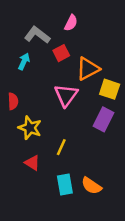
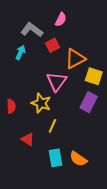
red semicircle: (13, 101) -> (11, 106), moved
yellow star: (30, 128) -> (41, 103), moved

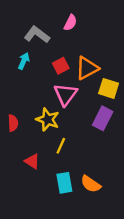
red square: (52, 45) -> (61, 66), moved

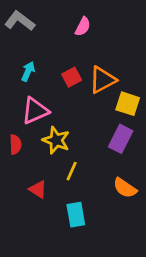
gray L-shape: (37, 35) -> (20, 21), moved
pink triangle: (66, 94) -> (35, 111), moved, turned 30
orange semicircle: (91, 184) -> (125, 188), moved

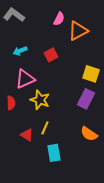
cyan arrow: (28, 71) -> (20, 51), turned -136
orange triangle: (102, 80) -> (78, 31), moved
yellow line: (72, 171) -> (45, 128), moved

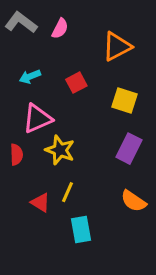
pink semicircle: (59, 19) -> (60, 28), moved
yellow square: (91, 74) -> (124, 101), moved

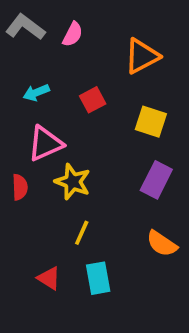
red triangle: (40, 203) -> (49, 278), moved

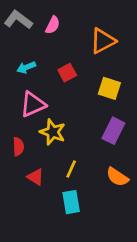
red semicircle: (20, 187) -> (18, 147), moved
yellow line: (82, 233) -> (71, 169), moved
red triangle: (49, 278) -> (35, 177), moved

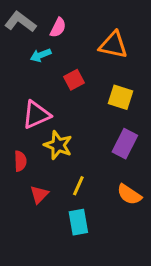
orange triangle: (103, 41) -> (113, 45), turned 40
cyan arrow: (26, 67) -> (41, 55), moved
red triangle: (35, 177) -> (39, 194), turned 42

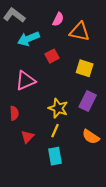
pink semicircle: (58, 28) -> (58, 19), moved
cyan arrow: (41, 55) -> (28, 39), size x1.5
yellow star: (58, 145) -> (58, 108), moved

